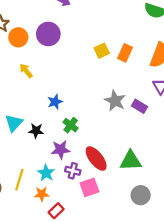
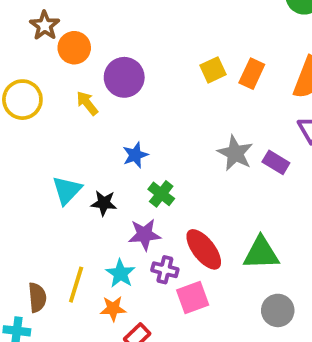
purple circle: (48, 34) -> (124, 77), moved

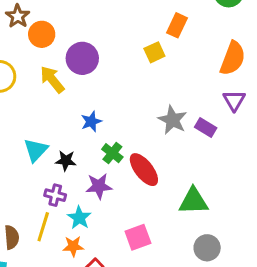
orange rectangle: (252, 74) -> (177, 25), moved
yellow arrow: (87, 103) -> (52, 79), size x1.4
red ellipse: (204, 249) -> (144, 170), moved
purple cross: (165, 270) -> (55, 195), moved

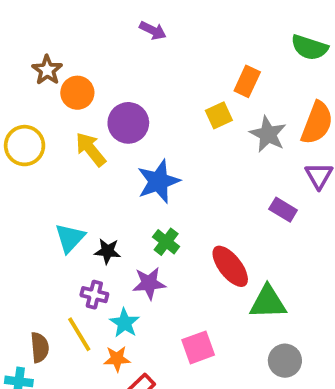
gray star: (172, 120) -> (268, 134), moved
blue star: (91, 121) -> (158, 181), moved, size x1.6
red ellipse: (144, 170) -> (230, 266), moved
yellow line: (43, 227) -> (79, 334), turned -48

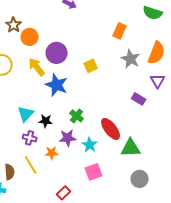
yellow square: (219, 115) -> (91, 66), moved
blue star: (158, 181) -> (57, 85), moved, turned -30
purple cross: (94, 295) -> (30, 138), moved
cyan star: (125, 323) -> (90, 145), moved
orange star: (117, 359) -> (52, 153), moved

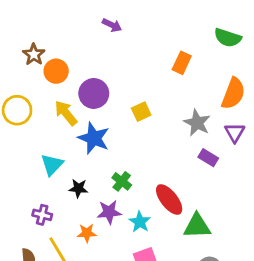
gray star: (131, 59) -> (197, 123), moved
cyan triangle: (26, 114) -> (52, 165), moved
purple cross: (30, 138) -> (42, 215), moved

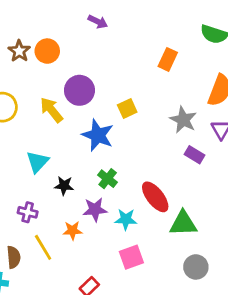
orange circle: (56, 71) -> (47, 51), moved
blue star: (94, 138) -> (98, 135), moved
cyan star: (140, 222) -> (126, 219), turned -30

